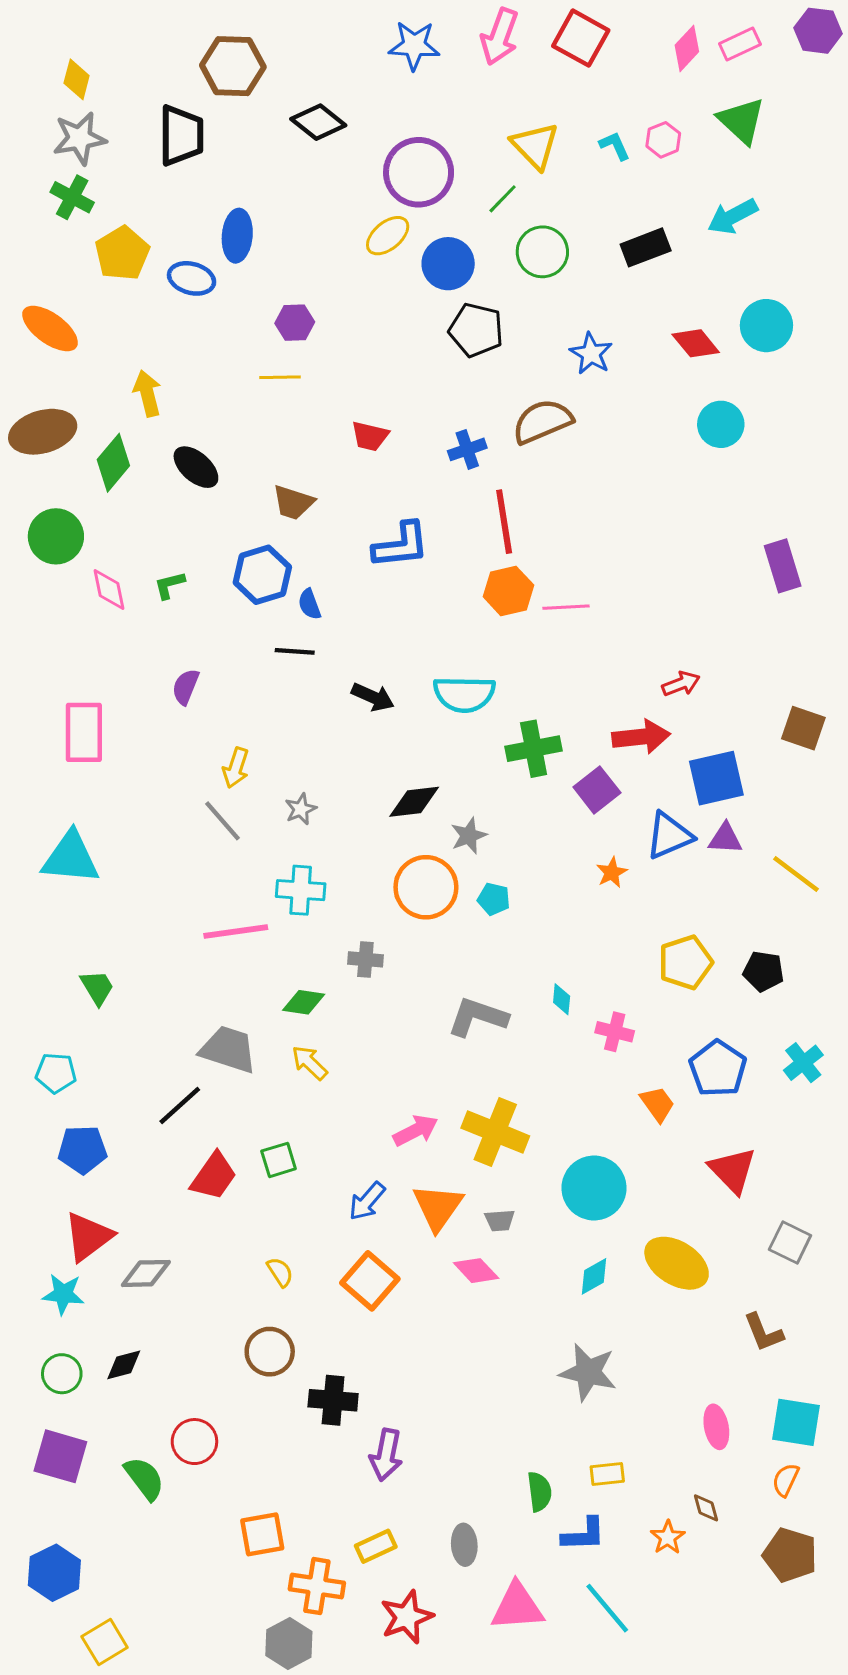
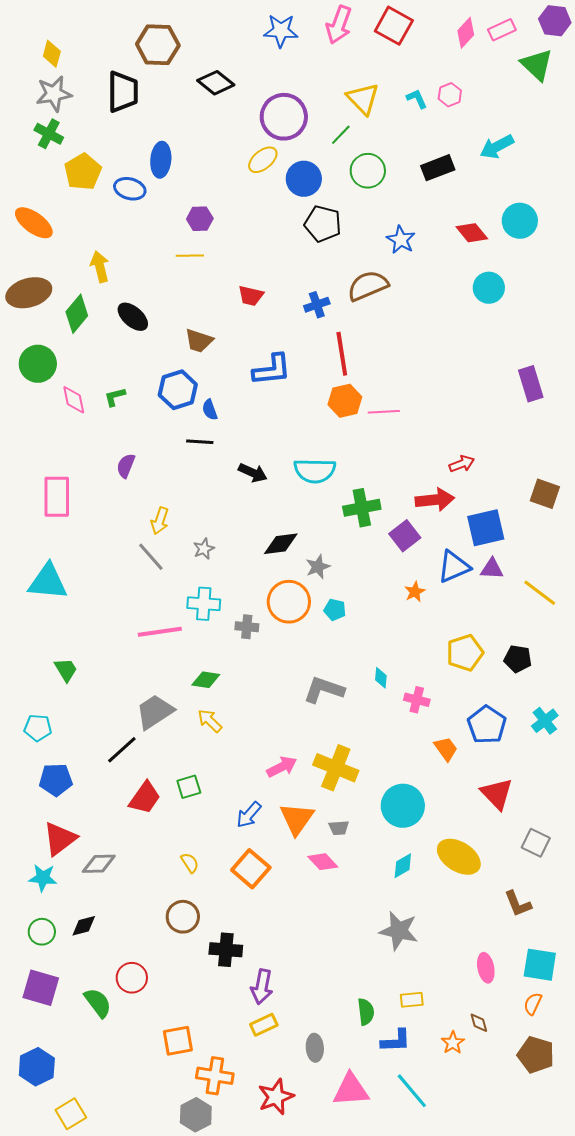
green triangle: (741, 121) -> (537, 65), moved
gray cross: (365, 959) -> (247, 627), moved
gray trapezoid: (228, 1049) -> (155, 712), turned -51
yellow rectangle: (376, 1546) -> (264, 1025), moved

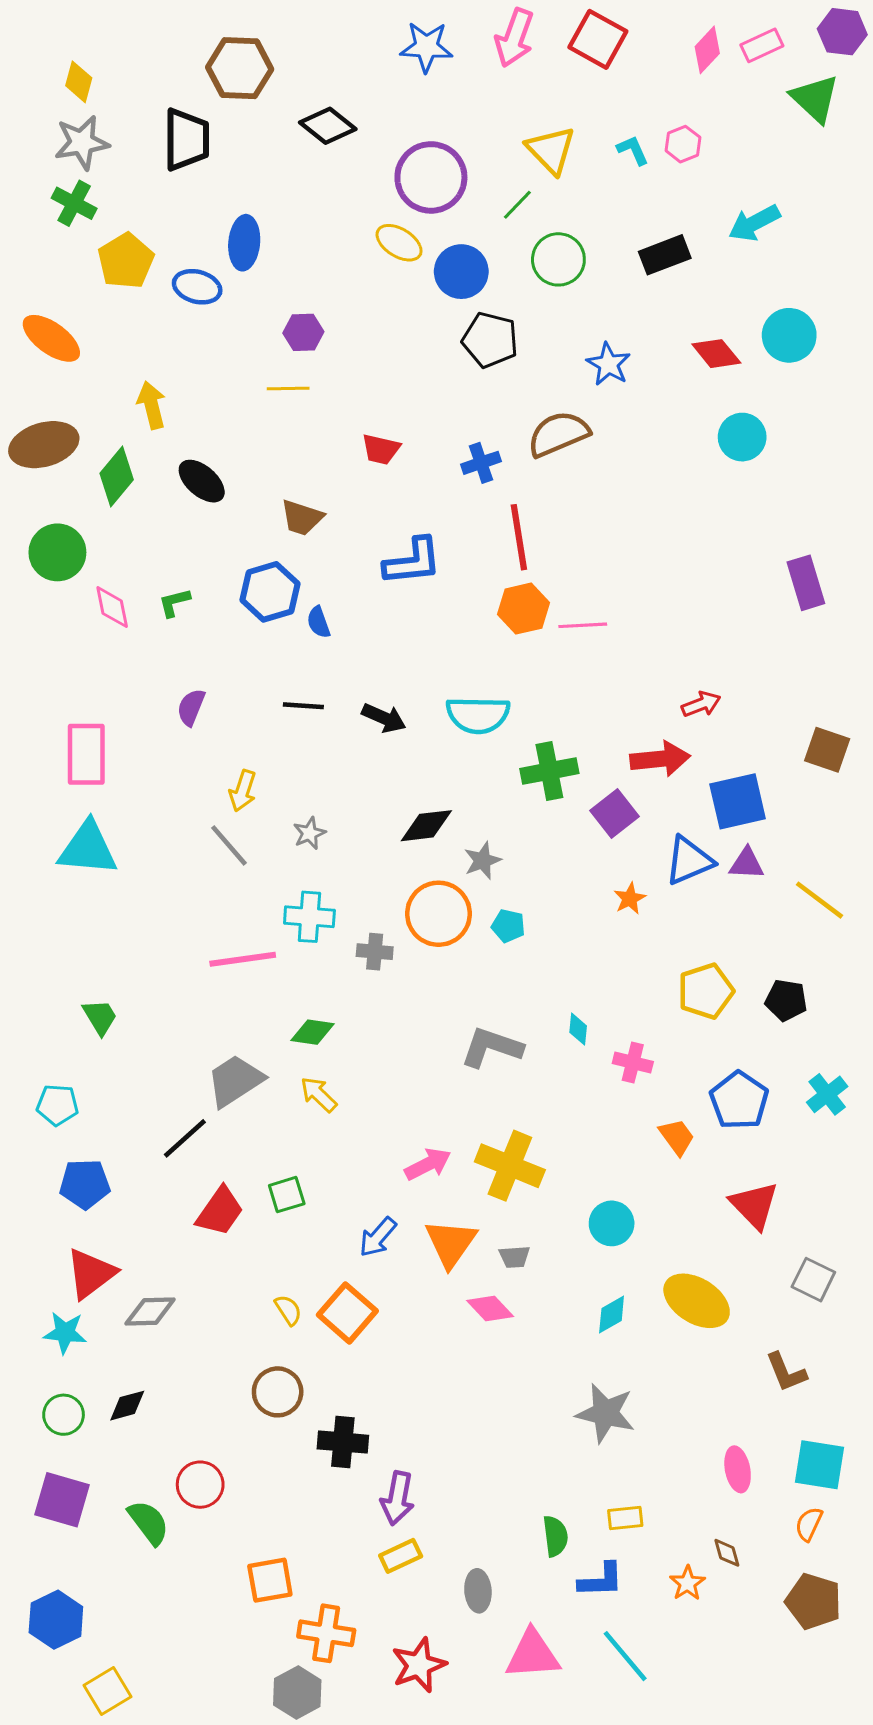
yellow ellipse: (263, 160) -> (399, 243), turned 72
black line: (200, 442) -> (303, 706), moved
cyan triangle: (48, 582) -> (88, 848), moved
cyan circle: (403, 806) -> (612, 1223), size x0.7
orange square: (251, 869) -> (347, 1313), moved

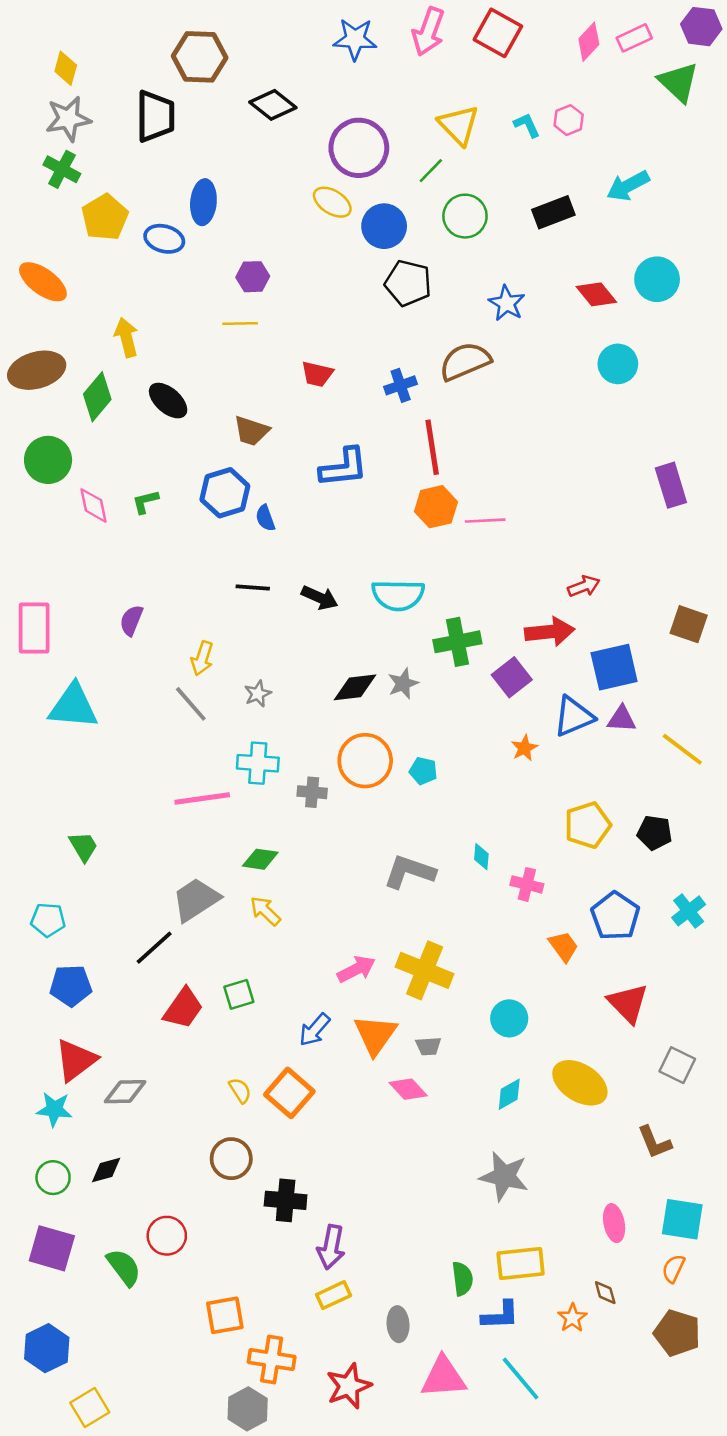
purple semicircle: (191, 707) -> (131, 620), moved
pink rectangle: (86, 754) -> (34, 628), moved
gray star: (483, 861) -> (403, 684), moved
yellow rectangle: (625, 1518) -> (521, 1264), size x1.6

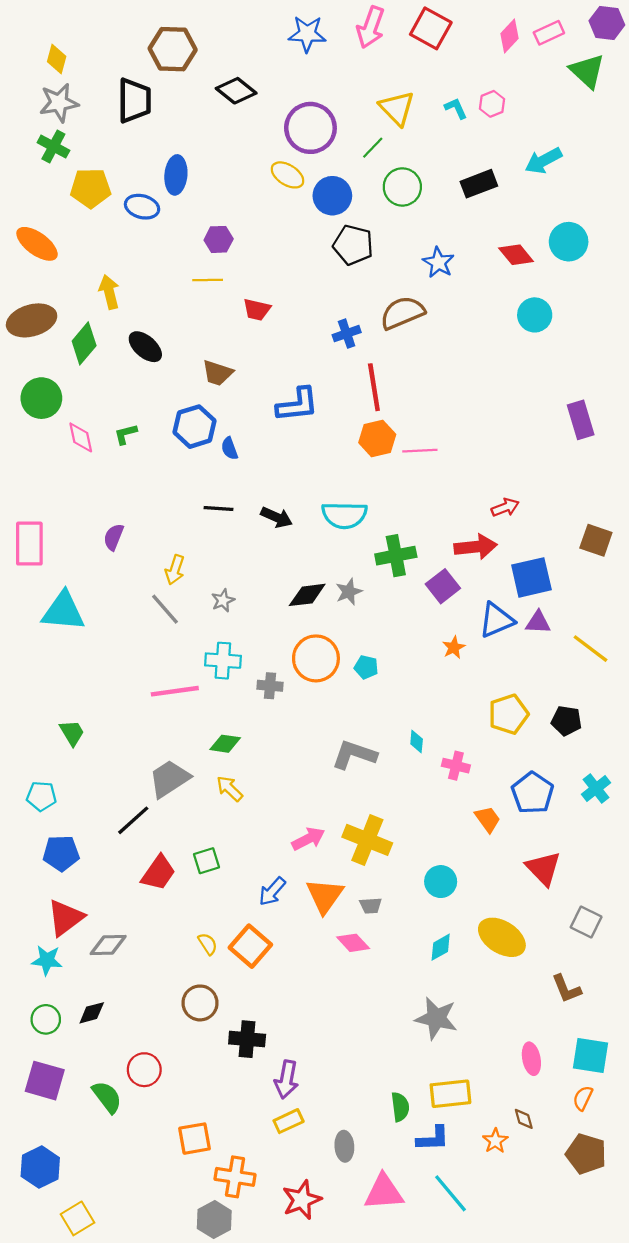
yellow pentagon: (105, 217) -> (91, 188), turned 30
red trapezoid: (317, 374) -> (257, 309), moved

